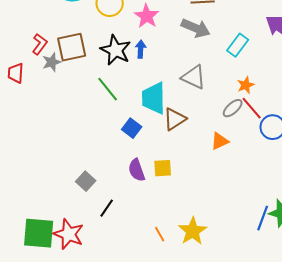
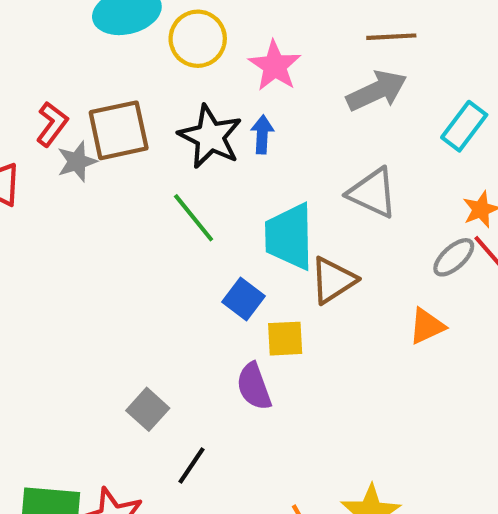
gray arrow: (196, 28) -> (377, 91), turned -48
yellow square: (163, 168) -> (285, 339), moved

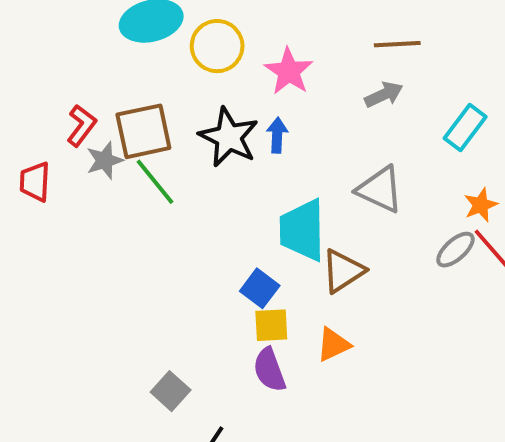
gray arrow: (377, 91) -> (384, 95), size x0.7
green line: (194, 218) -> (155, 182), moved
orange triangle: (427, 326) -> (333, 345), moved
yellow square: (285, 339) -> (271, 325), moved

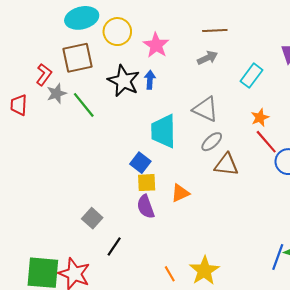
brown square: (143, 131) -> (77, 58), moved
gray ellipse: (455, 250) -> (212, 142), moved
brown triangle: (343, 271) -> (226, 165), moved, turned 40

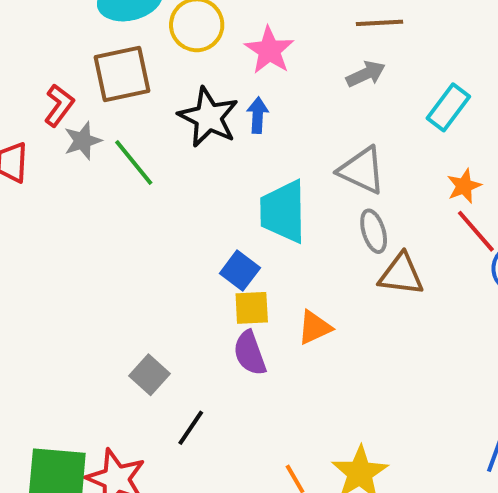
gray ellipse: (212, 142) -> (374, 231), turned -65

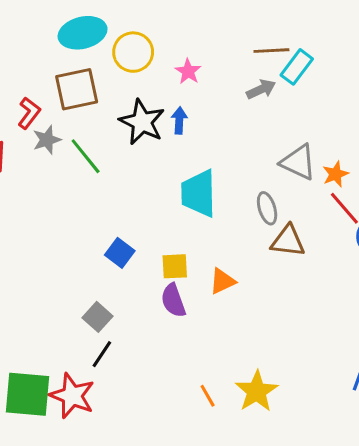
pink star: (269, 50) -> (188, 71), size x0.7
cyan rectangle: (448, 107) -> (297, 67), moved
gray triangle: (362, 170) -> (298, 162), moved
blue square: (240, 271) -> (120, 253), moved
black line: (191, 428) -> (102, 354), moved

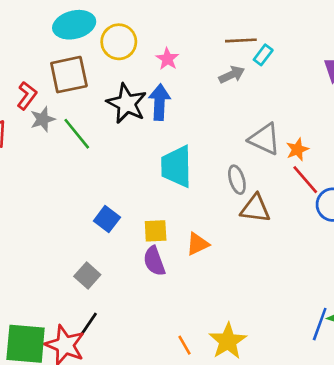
cyan rectangle: (297, 67) -> (263, 55), size x0.7
blue arrow: (179, 121) -> (159, 102), size x1.5
black line: (102, 354) -> (89, 324), moved

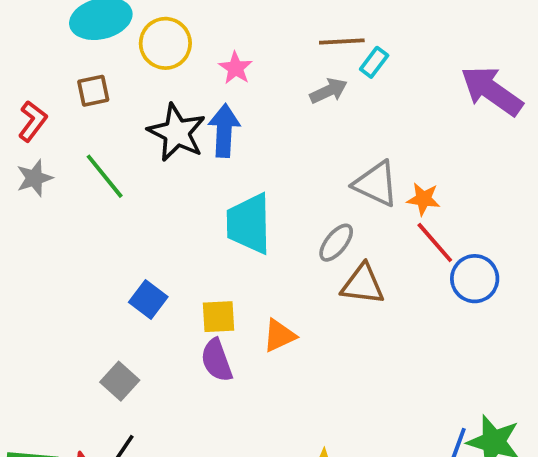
brown square: (69, 75) -> (93, 91), size x0.6
gray star: (43, 119) -> (34, 178), moved
orange star: (297, 149) -> (423, 199), turned 30
gray ellipse: (237, 180) -> (336, 243), turned 56

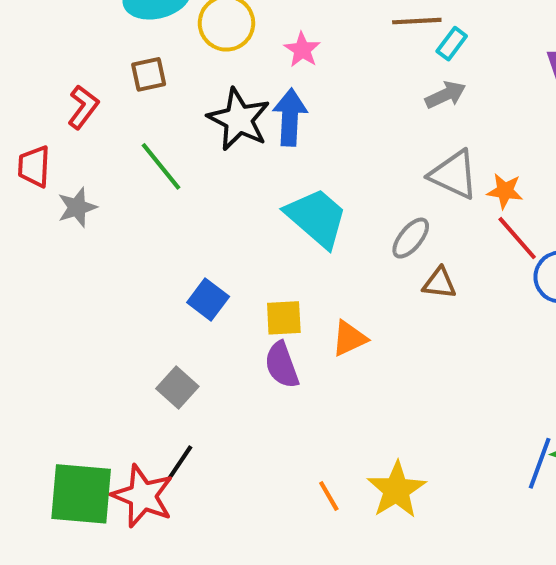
gray arrow: (329, 91) -> (446, 95), moved
gray star: (34, 178) -> (77, 207), moved
cyan trapezoid: (249, 224) -> (317, 218), turned 132
brown triangle: (363, 284) -> (439, 283), size x0.7

